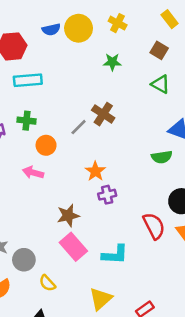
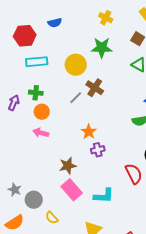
yellow circle: (79, 28) -> (76, 65), moved
green star: (112, 62) -> (102, 48), size x1.5
orange circle: (46, 145) -> (42, 112), moved

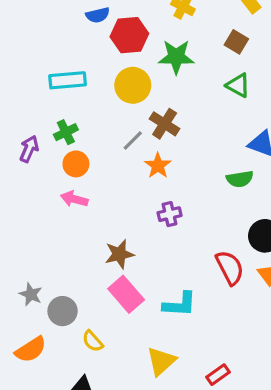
red hexagon: (25, 36) -> (129, 35), moved
green cross: (36, 93) -> (66, 132), turned -32
orange star: (89, 132) -> (158, 166), moved
purple cross: (98, 150) -> (170, 214), moved

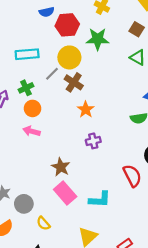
brown cross: (165, 124) -> (74, 82), moved
gray line: (133, 140) -> (52, 74), moved
brown star: (119, 254) -> (61, 167), turned -30

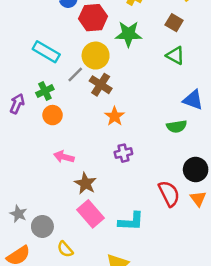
cyan rectangle: (27, 54) -> (46, 52), turned 35
pink arrow: (31, 131) -> (64, 157), moved

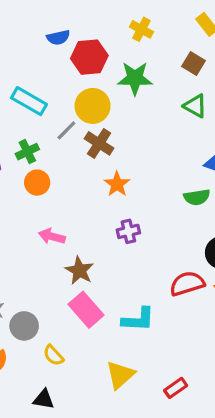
red semicircle: (169, 194) -> (187, 284), turned -80

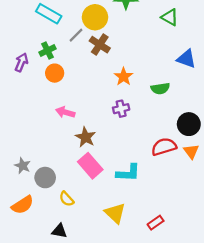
orange star: (117, 184) -> (123, 77), moved
green semicircle: (197, 197) -> (160, 88), moved
yellow triangle: (120, 375) -> (115, 213), turned -35

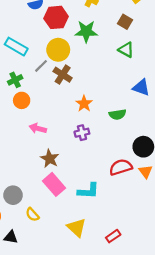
pink arrow: (65, 112) -> (38, 128), moved
black triangle: (59, 231) -> (11, 237), moved

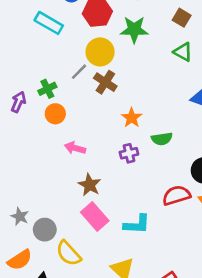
cyan rectangle: (16, 47) -> (49, 23), moved
green semicircle: (117, 114) -> (162, 139), moved
yellow semicircle: (32, 215) -> (68, 253), size x1.5

